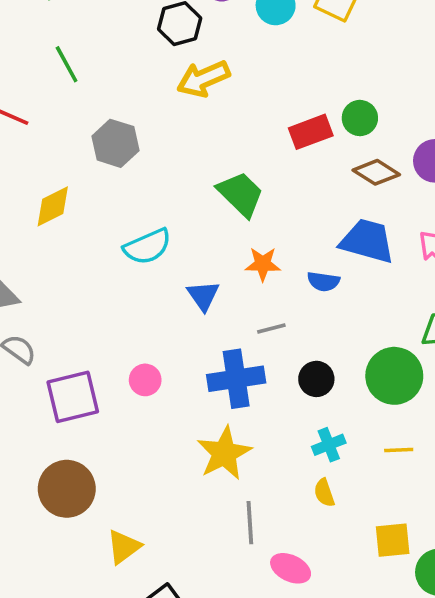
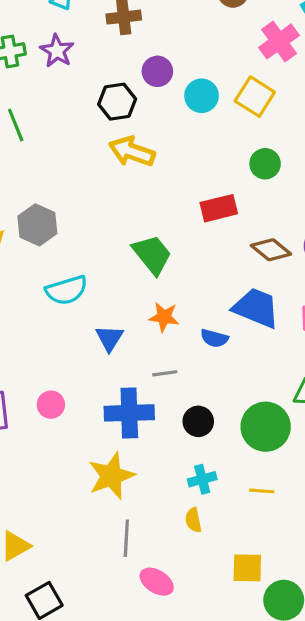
yellow arrow: (203, 79) -> (132, 152), turned 36
green circle: (360, 118) -> (265, 164), moved
gray hexagon: (115, 143) -> (37, 225), moved

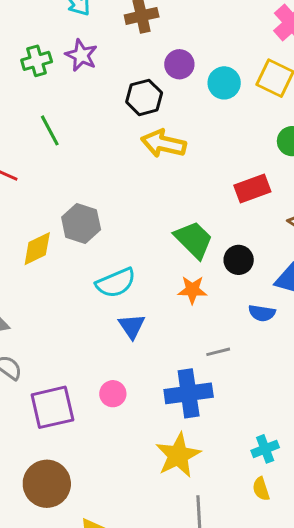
orange star: (164, 317) -> (192, 290), moved
blue triangle: (109, 338) -> (132, 326), moved
black circle: (198, 421) -> (239, 260), moved

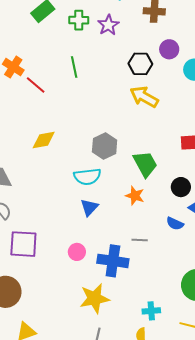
gray hexagon: (81, 223) -> (105, 146), moved
black circle: (239, 260) -> (181, 187), moved
pink circle: (113, 394) -> (77, 252), moved

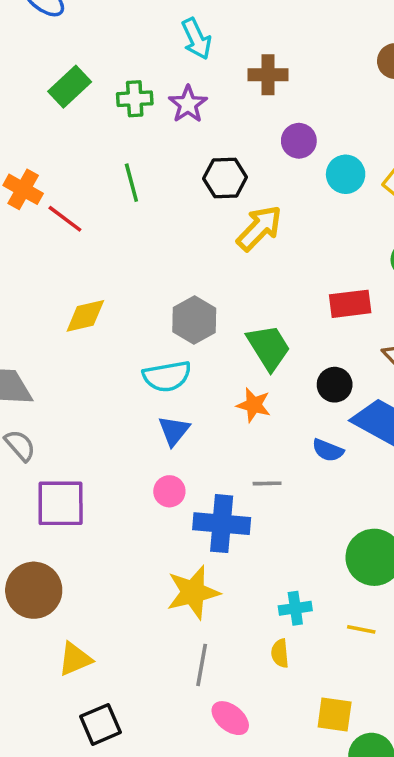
black hexagon: (140, 64) -> (225, 178), moved
yellow arrow: (144, 97) -> (259, 228), turned 108
pink circle: (77, 252) -> (169, 491), moved

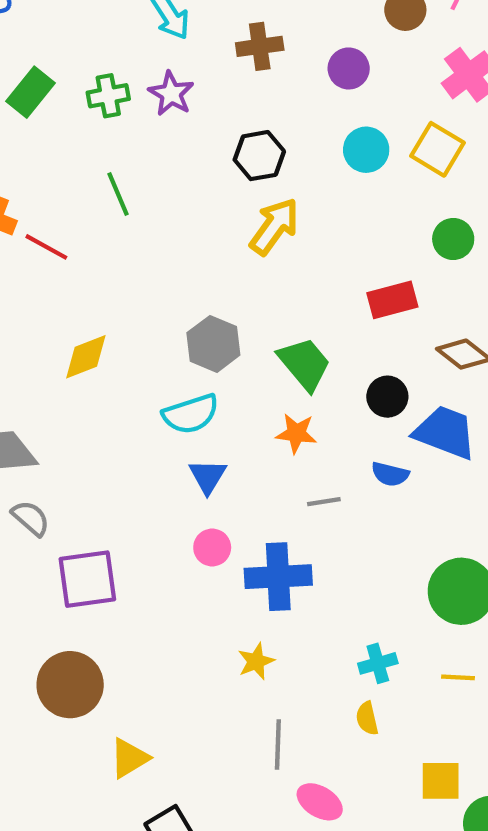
purple circle: (299, 141) -> (349, 68), moved
black hexagon: (225, 178) -> (259, 156), moved
gray line: (267, 483) -> (324, 502), moved
yellow star: (193, 592) -> (256, 661), size x0.6

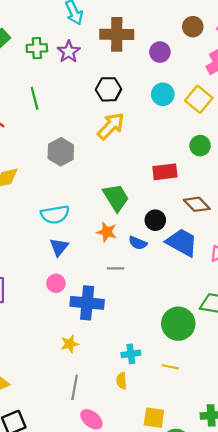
brown cross: (260, 46) -> (117, 34), size x1.4
gray hexagon: (213, 344) -> (61, 152), moved
blue semicircle: (390, 474) -> (138, 243), moved

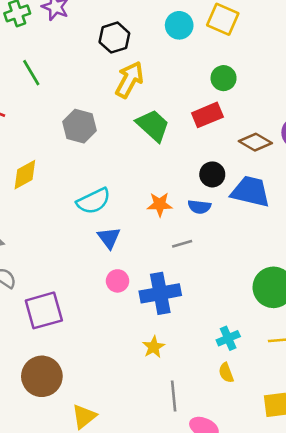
green circle: (200, 146) -> (224, 78), moved
green trapezoid: (116, 198) -> (153, 125), moved

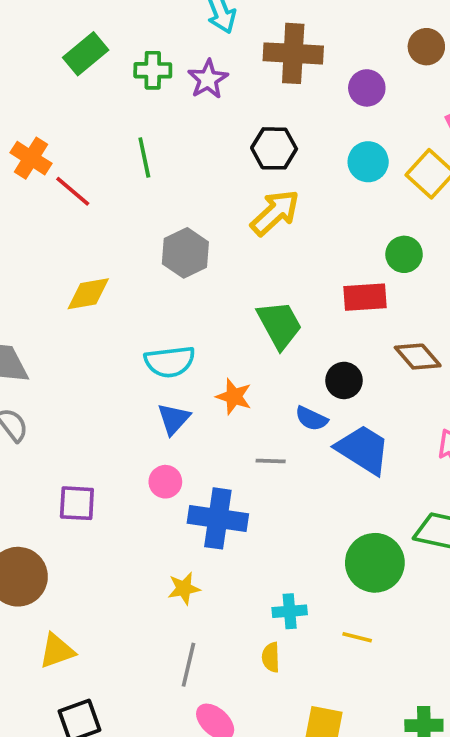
green trapezoid: (153, 125) -> (279, 325), moved
blue trapezoid: (251, 192) -> (363, 450), moved
orange star: (160, 204) -> (234, 397), moved
purple square: (44, 310) -> (77, 503), moved, size x0.7

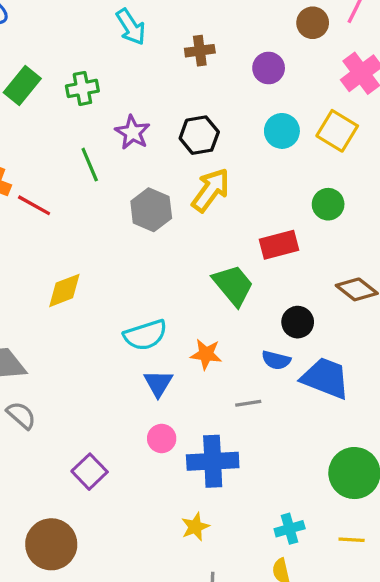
brown cross: (293, 53) -> (200, 51), size x0.6
purple star: (208, 79) -> (133, 132), moved
gray hexagon: (185, 253) -> (151, 210), moved
red rectangle: (365, 297) -> (279, 245), moved
purple square: (77, 503) -> (90, 472), turned -36

